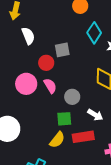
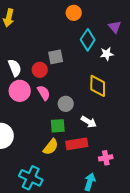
white semicircle: (28, 36) -> (15, 68), moved

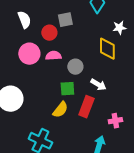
white star: (107, 54) -> (119, 28), moved
white semicircle: (15, 68) -> (24, 20), moved
pink semicircle: (44, 93) -> (53, 56), turned -63
red rectangle: (77, 144) -> (86, 107), turned -60

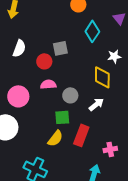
white semicircle: (24, 20) -> (19, 48), turned 42
pink circle: (29, 54) -> (18, 96), moved
white arrow: (98, 85) -> (96, 104), moved, turned -70

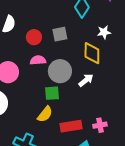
gray square: (60, 48) -> (60, 34), moved
gray circle: (70, 95) -> (60, 71), size x1.5
red rectangle: (81, 135) -> (71, 126), moved, turned 60

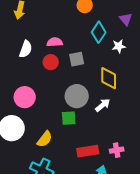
white star: (104, 32) -> (119, 46), moved
pink semicircle: (38, 60) -> (55, 42), moved
yellow semicircle: (45, 114) -> (45, 139), moved

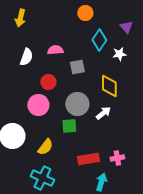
red circle: (51, 62) -> (48, 82), moved
pink circle: (25, 97) -> (38, 105), moved

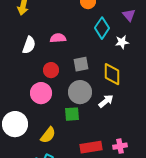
gray square: (77, 67) -> (81, 64), moved

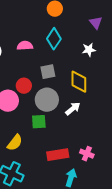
cyan diamond: (102, 28) -> (54, 39), moved
red circle: (51, 70) -> (24, 86), moved
pink cross: (120, 146) -> (87, 154), turned 32

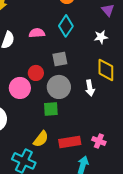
yellow diamond: (79, 82) -> (106, 70), moved
white arrow: (73, 109) -> (90, 88), moved, turned 119
yellow semicircle: (15, 143) -> (41, 139), moved

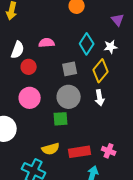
cyan diamond: (66, 26) -> (87, 44), moved
yellow diamond: (106, 70) -> (101, 71), moved, turned 40
red circle: (36, 73) -> (29, 67), moved
yellow semicircle: (41, 139) -> (51, 149), turned 36

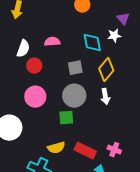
cyan diamond: (87, 44) -> (92, 43), turned -45
white star: (111, 47) -> (114, 36), moved
red rectangle: (80, 152) -> (85, 151), turned 35

